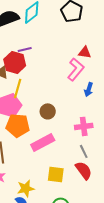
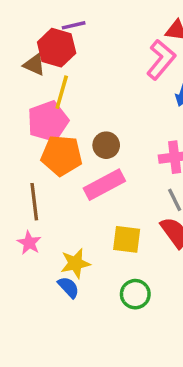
brown circle: (48, 111) -> (106, 145), moved

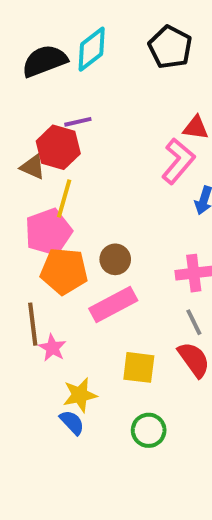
pink star: (29, 243) -> (52, 348), moved

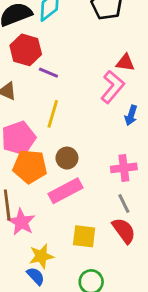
purple line: (78, 122) -> (48, 73), moved, turned 36
red hexagon: (58, 147) -> (26, 50), moved
yellow line: (64, 198) -> (53, 114), moved
pink star: (52, 348) -> (21, 222), size x1.4

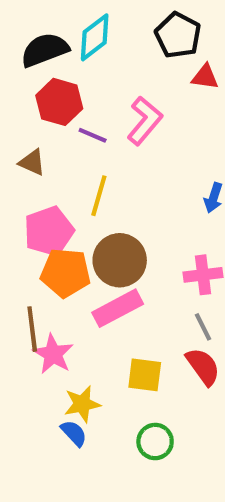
red triangle: (125, 63) -> (205, 77), moved
pink L-shape: (112, 87) -> (145, 121), moved
brown circle: (67, 158) -> (120, 260), size x1.6

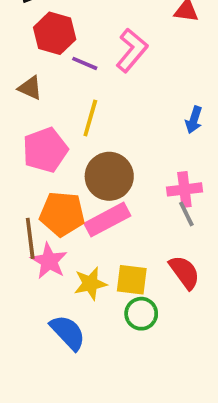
orange pentagon: (65, 273) -> (62, 214), moved
gray line: (203, 327) -> (186, 214), moved
yellow star: (82, 404) -> (90, 284), moved
blue semicircle: (74, 433) -> (68, 332), size x1.5
green circle: (155, 442) -> (141, 314), moved

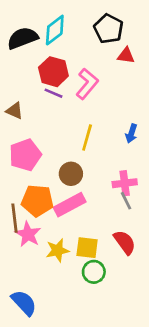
red hexagon: (55, 33) -> (53, 72), moved
yellow line: (90, 118) -> (87, 138), moved
brown circle: (109, 176) -> (71, 174), size x0.7
blue semicircle: (68, 332) -> (24, 303), moved

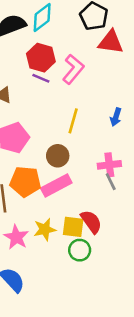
red triangle: (126, 56) -> (111, 42), size x1.5
pink star: (28, 234) -> (16, 237), moved
red semicircle: (125, 242) -> (91, 222), moved

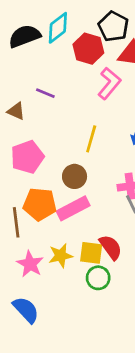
red hexagon: (41, 58) -> (88, 49), moved
pink L-shape: (73, 69) -> (109, 83), moved
purple line: (41, 78) -> (45, 93), moved

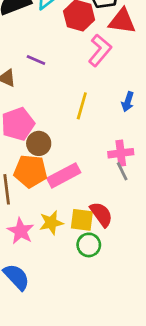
brown circle: (75, 176) -> (39, 143), moved

